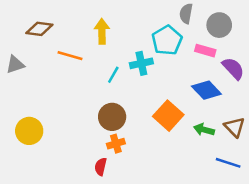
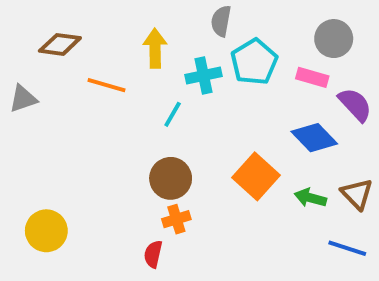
gray semicircle: (186, 14) -> (221, 21), moved
cyan cross: (141, 63) -> (204, 75), moved
yellow circle: (29, 131) -> (46, 231), moved

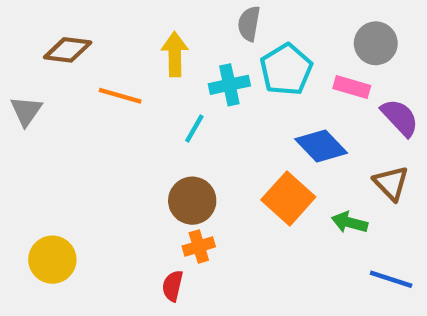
gray triangle: (23, 99) -> (26, 111), turned -36
blue diamond: (314, 138) -> (321, 146), moved
brown triangle: (357, 194) -> (391, 183), moved

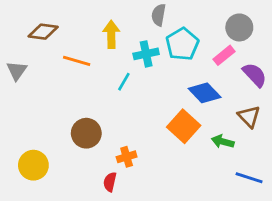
pink rectangle: (352, 87) -> (224, 55), turned -55
brown circle: (192, 201) -> (86, 133), moved

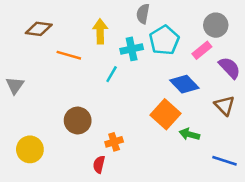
gray triangle: (17, 71) -> (15, 85), moved
green arrow: (223, 142) -> (189, 134), moved

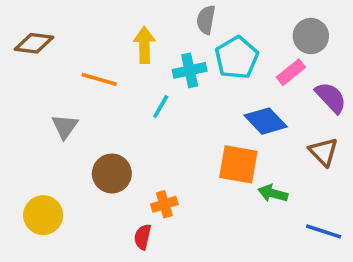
brown diamond: (39, 29) -> (34, 43), moved
gray triangle: (15, 85) -> (65, 126), moved
orange square: (166, 114) -> (238, 164), turned -32

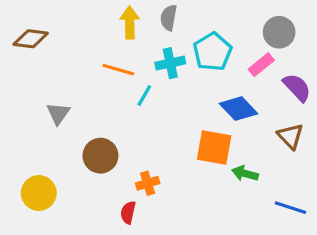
gray semicircle: (206, 20) -> (169, 18), moved
yellow arrow: (144, 45) -> (130, 23), moved
orange line: (99, 79) -> (118, 70), moved

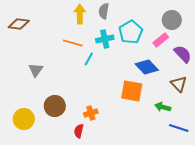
brown circle: (100, 156) -> (55, 106), moved
green arrow: (245, 174) -> (163, 107), moved

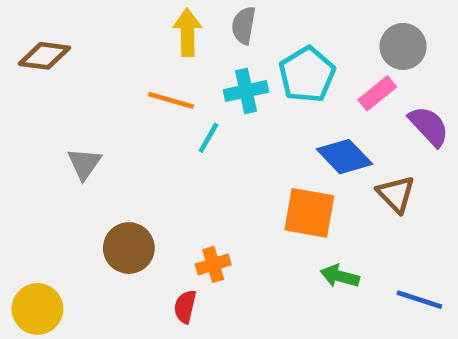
brown triangle: (179, 84) -> (396, 194), moved
green arrow: (163, 107) -> (340, 276), moved
yellow circle: (24, 119) -> (37, 309), moved

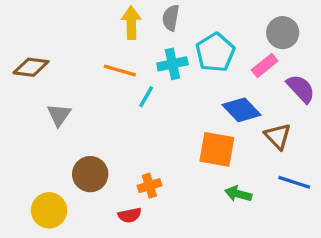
brown diamond: (44, 56) -> (31, 67), moved
blue line: (419, 300) -> (294, 182), moved
red semicircle: (185, 307) -> (130, 215), turned -115
yellow circle: (37, 309) -> (49, 210), moved

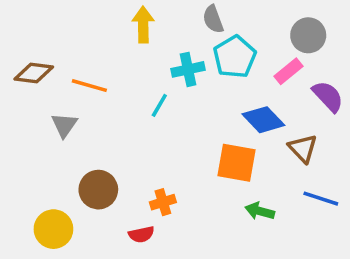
gray semicircle: (171, 18) -> (213, 19), moved, turned -30
orange line: (120, 70) -> (89, 86), moved

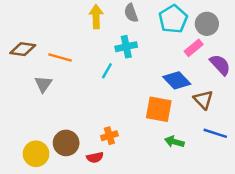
gray semicircle: (213, 19) -> (131, 13), moved
cyan pentagon: (235, 57) -> (173, 19), moved
brown circle: (98, 190) -> (66, 143), moved

